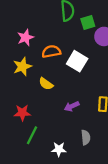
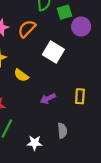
orange semicircle: (51, 52) -> (27, 29), moved, turned -36

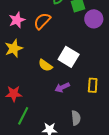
white square: (53, 52) -> (69, 57), moved
yellow semicircle: (21, 75) -> (45, 65), moved

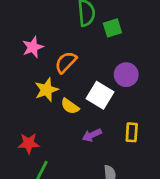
purple circle: (94, 19) -> (126, 75), moved
orange semicircle: (42, 21) -> (66, 62), moved
yellow star: (14, 48) -> (47, 90), moved

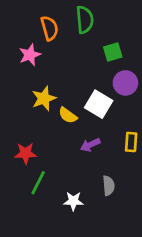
green square: (112, 28) -> (113, 52), moved
orange semicircle: (66, 62) -> (49, 28), moved, turned 120

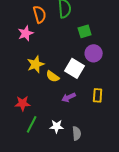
gray semicircle: (109, 186) -> (77, 133), moved
white star: (73, 201) -> (57, 126), moved

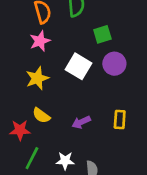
pink star: (26, 33) -> (40, 41), moved
white square: (75, 68) -> (78, 66), moved
yellow semicircle: (53, 76) -> (41, 116), moved

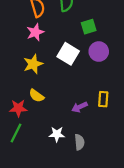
purple arrow: (81, 122) -> (79, 107), moved
green line: (32, 158) -> (16, 133), moved

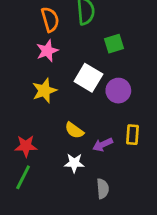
purple circle: (99, 52) -> (118, 91), moved
yellow semicircle: (36, 96) -> (74, 130), moved
white star: (57, 134) -> (74, 163), moved

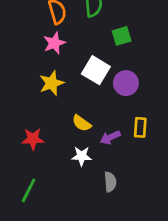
green line: (23, 177) -> (29, 190), moved

